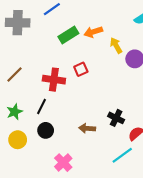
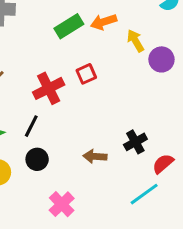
red cross: (54, 80) -> (49, 88), turned -35
black cross: (116, 118) -> (135, 142), turned 35

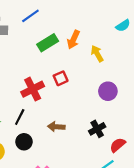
orange arrow: (104, 22) -> (73, 40), turned -48
purple circle: (161, 59) -> (108, 91), moved
brown arrow: (95, 156) -> (56, 127), moved

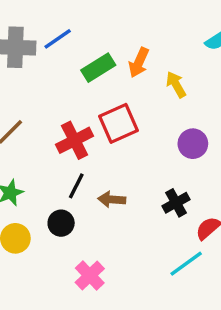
blue line: (30, 16) -> (58, 39), moved
red square: (61, 78) -> (118, 123), size x1.6
black line: (20, 117) -> (76, 186), moved

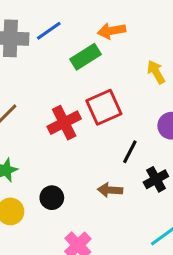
orange arrow: (139, 63) -> (112, 31), moved, turned 56
black line: (76, 186) -> (130, 152), moved
brown arrow: (112, 199) -> (110, 190), moved

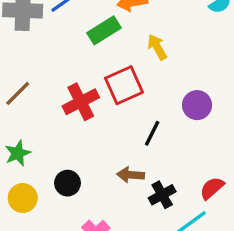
yellow arrow: (156, 72) -> (157, 47), moved
black cross: (156, 179) -> (162, 195), moved

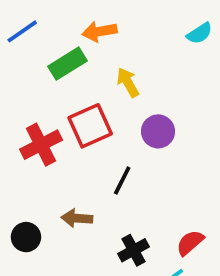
purple circle: (197, 105) -> (158, 131), moved
brown arrow: (131, 175) -> (77, 218), moved

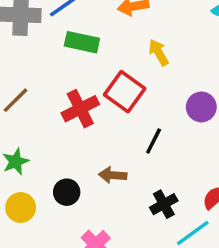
green rectangle: (67, 64) -> (82, 42), moved, turned 44
red square: (90, 126) -> (125, 92), turned -30
purple circle: (158, 131) -> (201, 107), moved

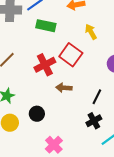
black line: (154, 141) -> (97, 97), moved
brown arrow: (113, 175) -> (64, 88), moved

